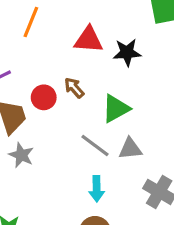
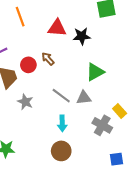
orange line: (31, 22) -> (20, 17), turned -42
green triangle: (116, 109) -> (95, 72), moved
gray star: (21, 155) -> (25, 102), moved

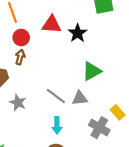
black star: (82, 36) -> (78, 33), turned -30
brown arrow: (48, 59) -> (20, 57), moved, turned 56
red circle: (28, 65) -> (21, 38), moved

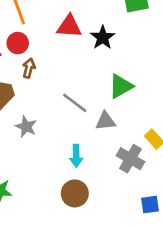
red circle: (21, 38) -> (18, 43), moved
gray line: (56, 96) -> (75, 103), moved

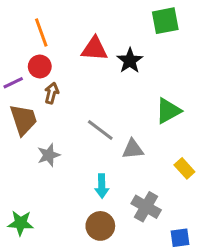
green triangle: (121, 86) -> (168, 111), moved
gray star: (26, 127) -> (49, 155), turned 30
gray cross: (130, 159) -> (146, 207), moved

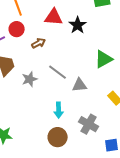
brown arrow: (52, 93) -> (39, 43), moved, turned 48
gray star: (49, 155) -> (30, 79), moved

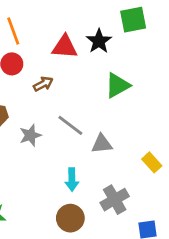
black star: (78, 25) -> (99, 41), moved
green triangle: (104, 59) -> (117, 85), moved
gray cross: (89, 124) -> (115, 200), turned 30

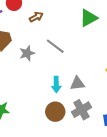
gray triangle: (102, 144) -> (77, 83), moved
gray cross: (115, 200) -> (81, 110), moved

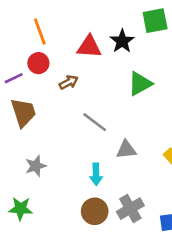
gray star: (27, 53) -> (36, 166), moved
gray triangle: (77, 83) -> (126, 150), moved

